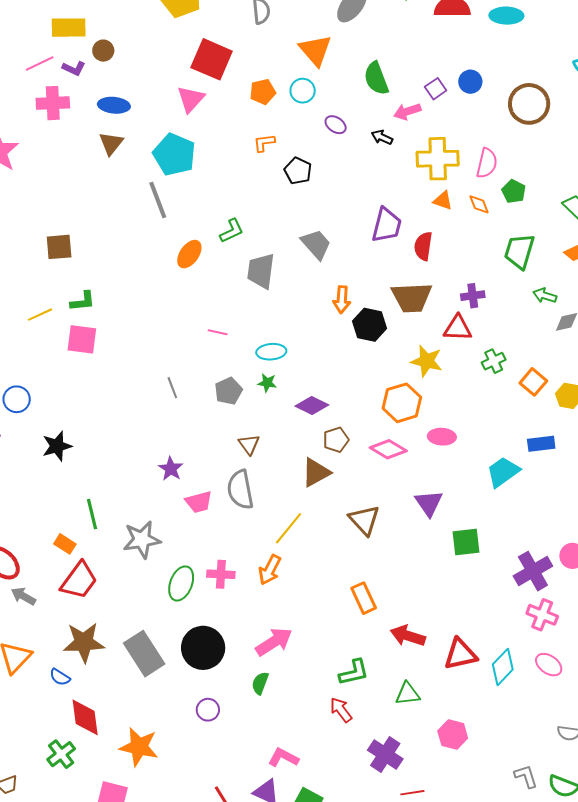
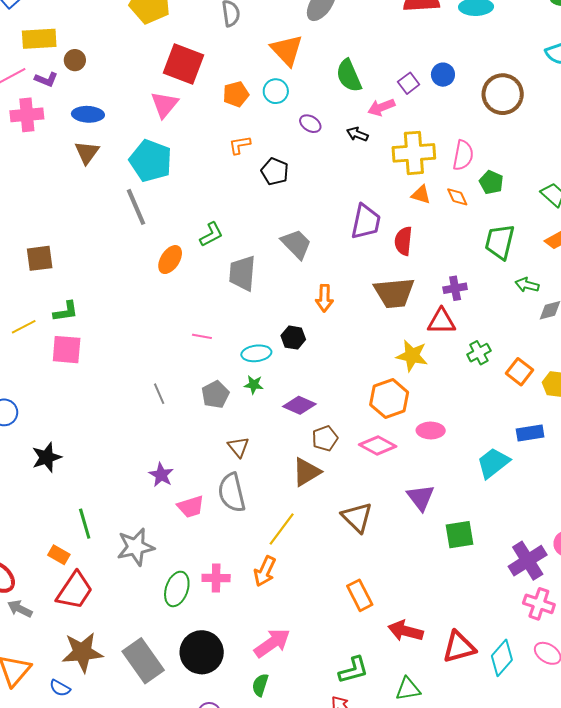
black hexagon: (370, 325) -> (293, 338), moved, size x0.7

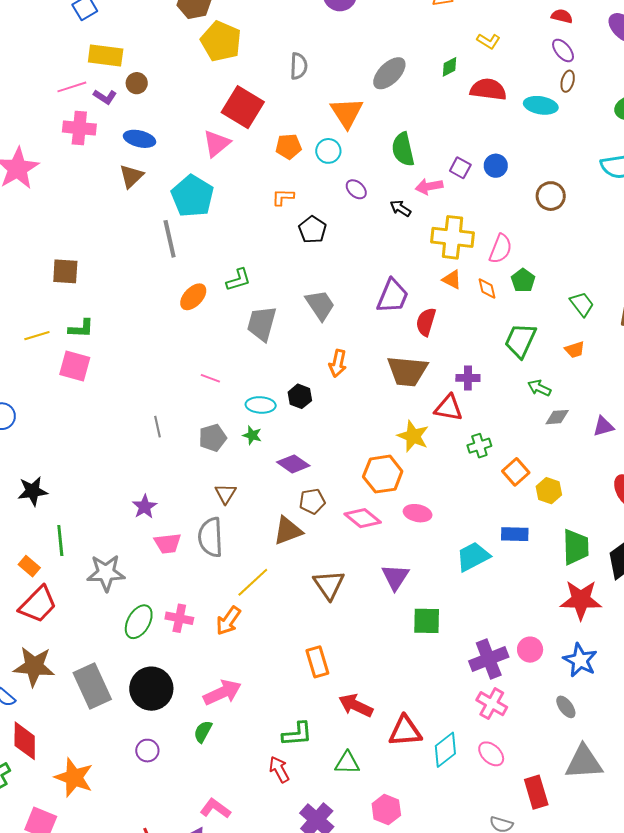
purple square: (409, 83) -> (460, 168), turned -35
brown circle: (503, 94) -> (551, 196), size x0.7
black star: (47, 457) -> (33, 491), moved

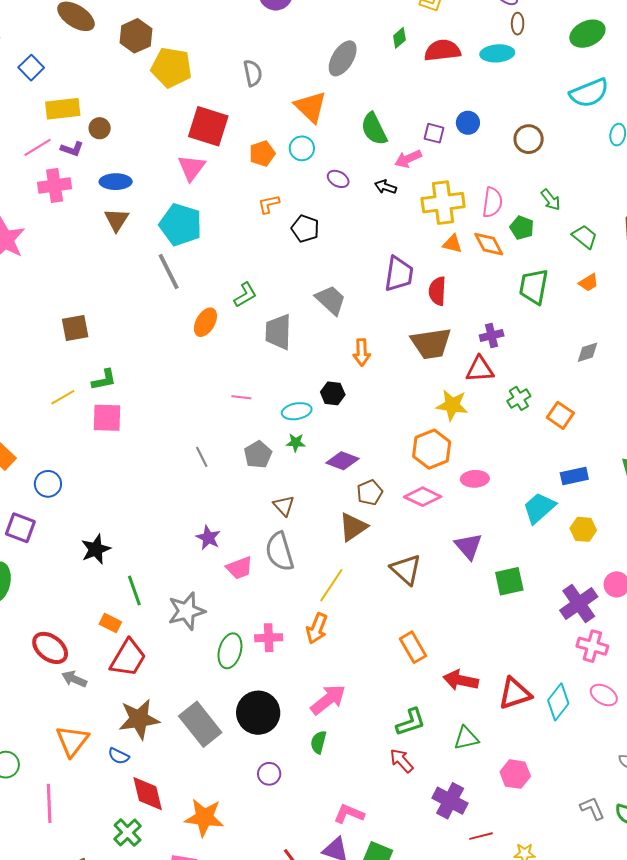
orange diamond: (487, 288) -> (489, 244), size x1.4
green arrow: (539, 388) -> (551, 200), moved, turned -140
yellow hexagon: (549, 491) -> (583, 529), moved

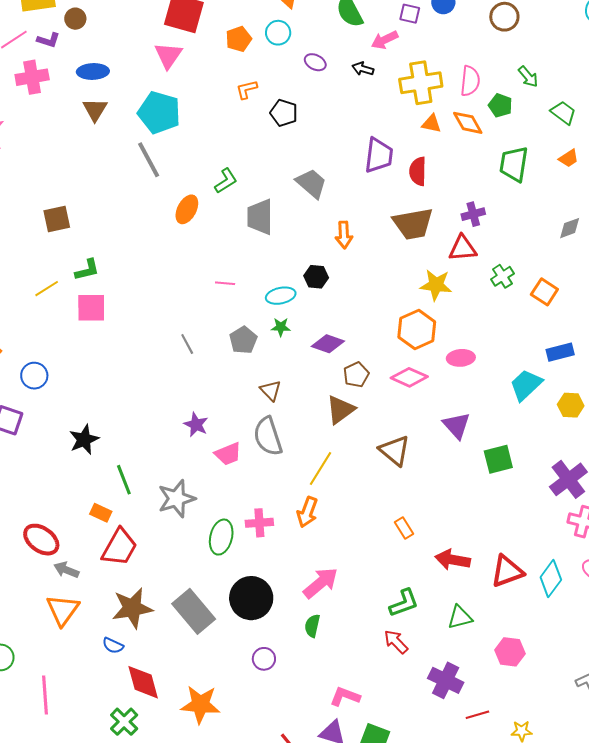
orange rectangle: (413, 647) -> (404, 528), size x0.7
orange triangle: (72, 741) -> (63, 610), moved

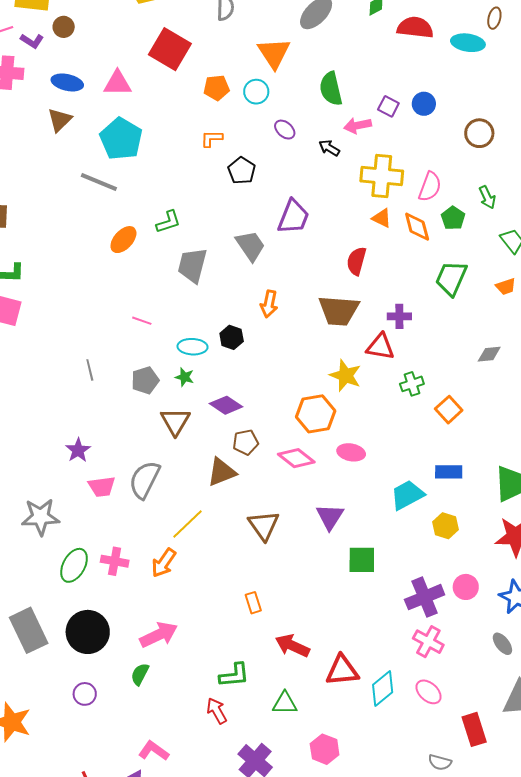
pink triangle: (168, 55) -> (117, 83), moved, turned 40
purple trapezoid: (379, 155) -> (293, 217), moved
gray line: (149, 160) -> (99, 182), turned -54
brown triangle: (271, 390) -> (175, 421), moved, size x1.4
gray semicircle: (268, 436) -> (145, 480), turned 30

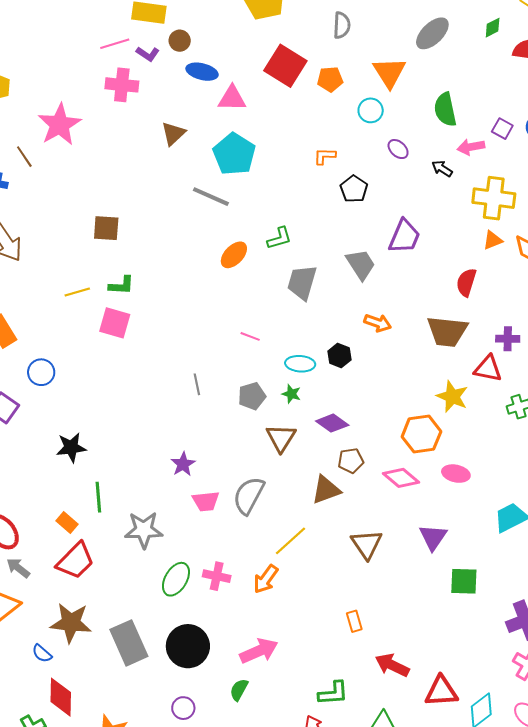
blue ellipse: (67, 82) -> (202, 72), moved
orange pentagon: (216, 88) -> (330, 79), moved
orange triangle: (382, 218) -> (493, 240), turned -50
orange arrow: (269, 304) -> (378, 323), turned -84

